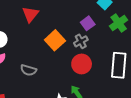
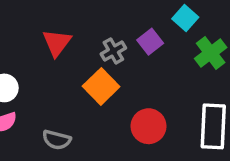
purple square: (88, 23) -> (150, 42), moved
gray cross: (81, 41) -> (113, 51), moved

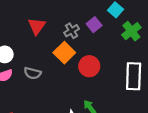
red circle: (149, 126) -> (89, 66), moved
gray semicircle: (57, 140) -> (33, 73), moved

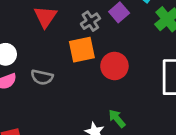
orange square: (64, 53) -> (82, 50), turned 35

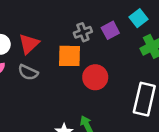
red triangle: (45, 17) -> (29, 44), moved

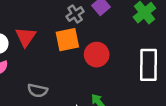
gray semicircle: (28, 72) -> (38, 90), moved

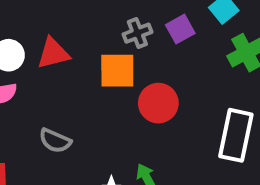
red triangle: (26, 37) -> (53, 53), turned 30

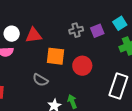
orange square: (117, 71) -> (55, 56), moved
gray semicircle: (55, 141) -> (40, 80), moved

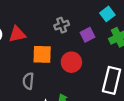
purple square: (97, 31) -> (88, 35), moved
gray semicircle: (40, 80) -> (28, 81), turned 70

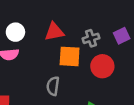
gray cross: (62, 25) -> (91, 38), moved
red triangle: (17, 34) -> (54, 32), moved

